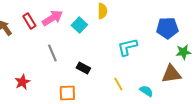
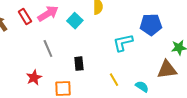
blue pentagon: (167, 28) -> (151, 25), moved
black rectangle: (83, 68) -> (79, 64), turned 56
red star: (22, 82) -> (34, 78), moved

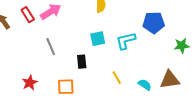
cyan square: (75, 21) -> (98, 39), moved, turned 35
brown triangle: (167, 70) -> (170, 80), moved
red star: (34, 78) -> (30, 83), moved

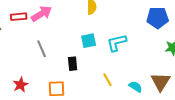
red rectangle: (28, 15) -> (19, 17), turned -63
blue pentagon: (154, 23) -> (158, 18), moved
brown triangle: (170, 80) -> (161, 82), turned -50

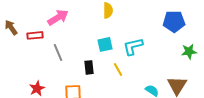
red rectangle: (19, 17) -> (35, 35), moved
yellow line: (108, 80) -> (118, 69), moved

